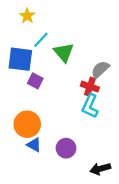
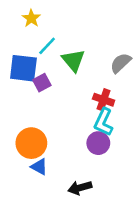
gray semicircle: (100, 69) -> (121, 63), moved
purple square: (35, 81) -> (42, 83), moved, turned 35
purple circle: (66, 148) -> (98, 143), moved
black arrow: (100, 169) -> (80, 188), moved

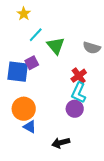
gray semicircle: (121, 63) -> (92, 48), turned -120
blue square: (23, 68) -> (18, 72), moved
red cross: (104, 100) -> (79, 76), turned 35

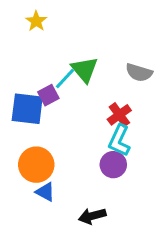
cyan line: (36, 35) -> (65, 79), moved

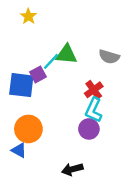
green triangle: (85, 69) -> (66, 54), turned -45
blue triangle: (45, 192) -> (19, 150), moved

